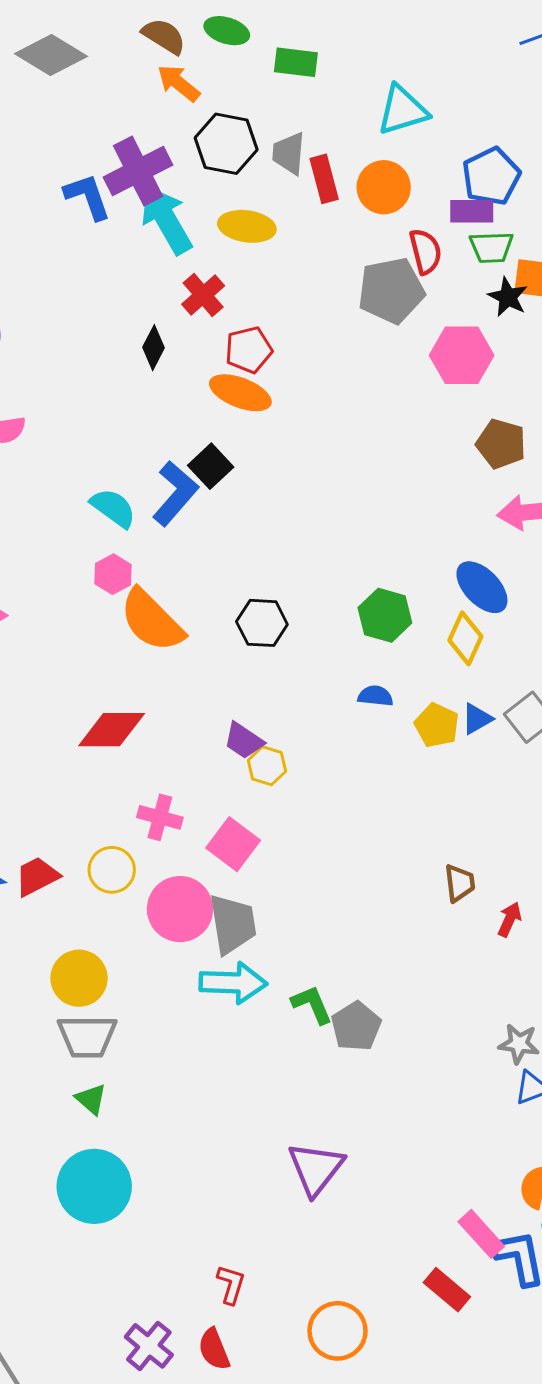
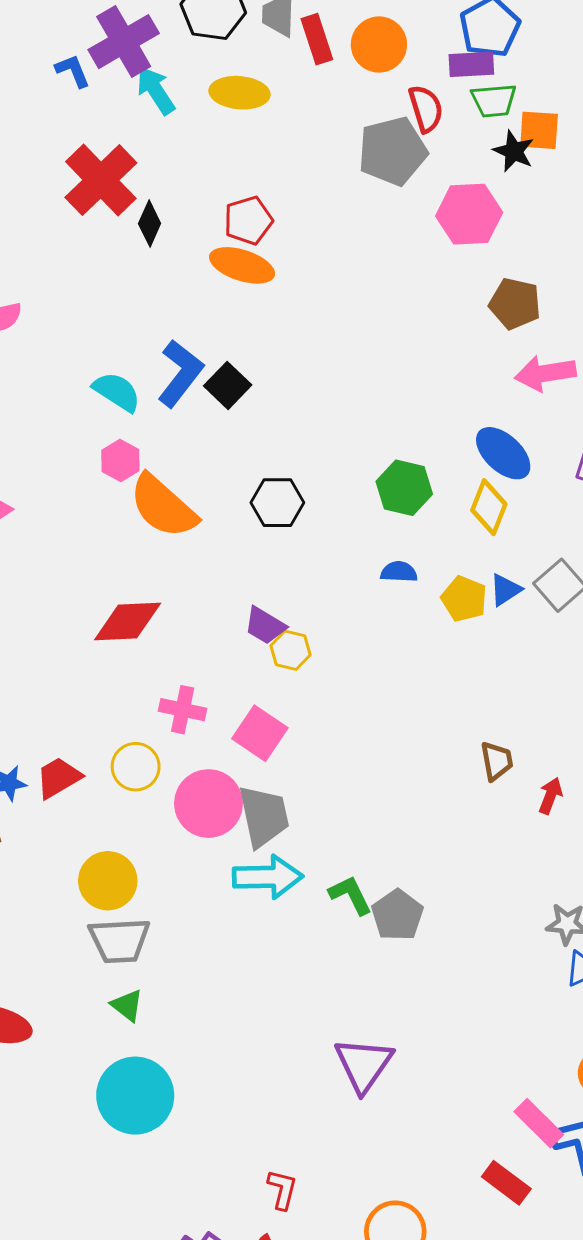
blue L-shape: (88, 197) -> (73, 71), size x0.7
cyan arrow: (166, 220) -> (156, 90), size x0.7
red cross: (203, 295) -> (101, 180), moved, size x1.6
black square: (211, 466) -> (228, 385), moved

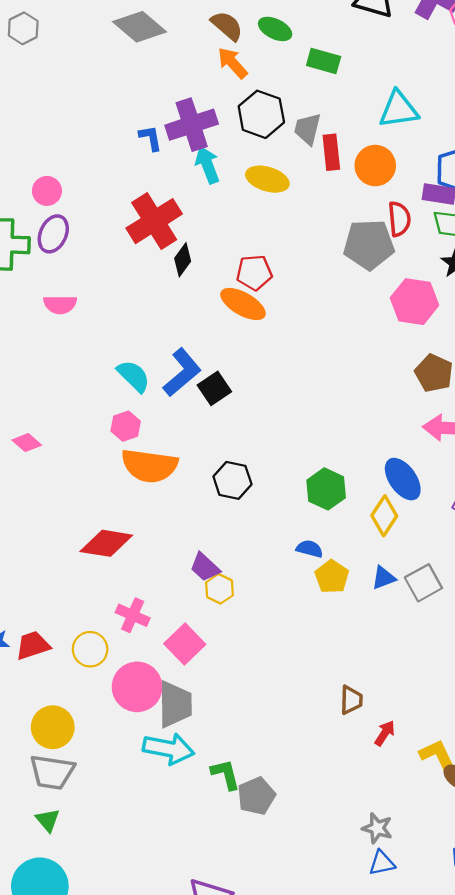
orange semicircle: (163, 506) -> (149, 466), turned -46
yellow pentagon: (464, 599) -> (332, 577), moved

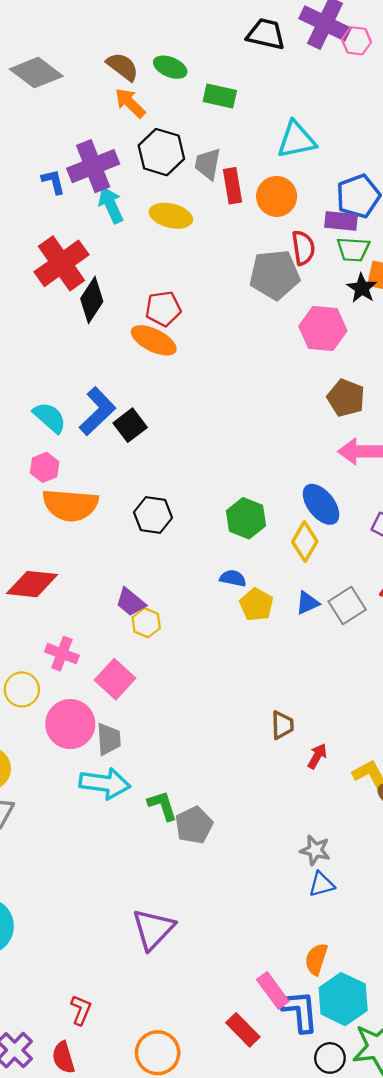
black diamond: (183, 260) -> (92, 300), size x1.4
gray trapezoid: (175, 704) -> (109, 739), size x0.7

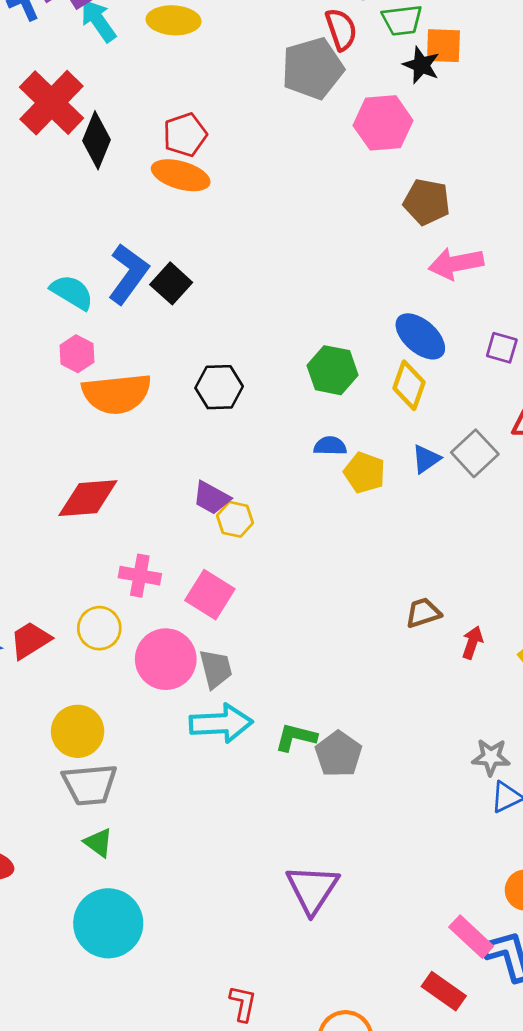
brown trapezoid: (282, 725) -> (423, 613), turned -96
green L-shape: (162, 806) -> (296, 737), turned -48

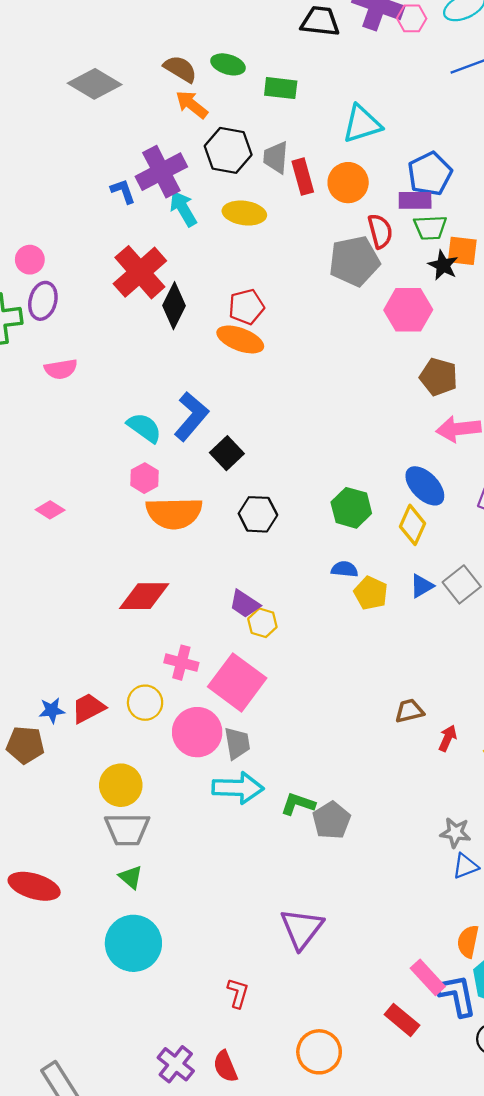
black square: (171, 283) -> (227, 453), moved
pink square: (210, 595) -> (237, 682), size x1.4
red L-shape: (243, 1003) -> (238, 993), moved

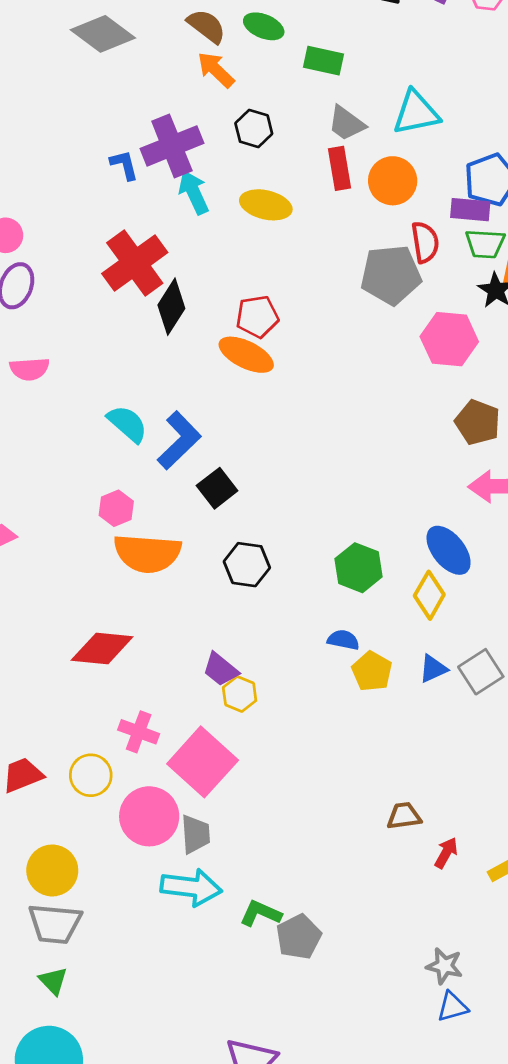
black hexagon: (228, 150) -> (254, 129), size x0.7
gray trapezoid: (276, 157) -> (346, 123), moved, turned -64
cyan semicircle: (144, 428) -> (127, 424), moved

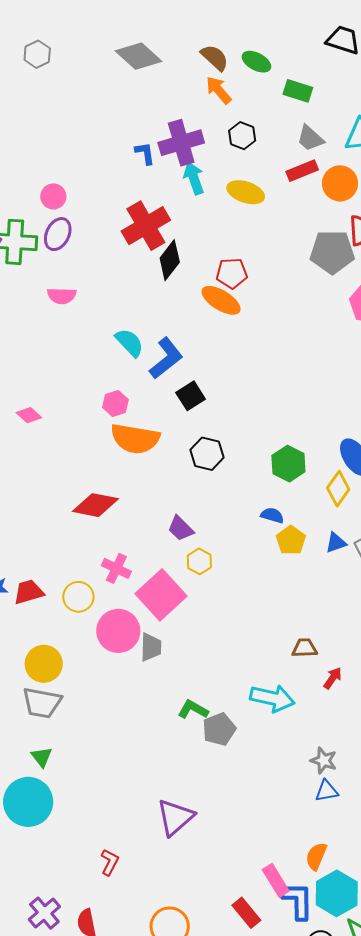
red rectangle: (340, 168) -> (302, 171), turned 72
yellow hexagon: (240, 694) -> (199, 561), moved
cyan arrow: (191, 887) -> (272, 698), moved
green triangle: (53, 981) -> (42, 757), moved

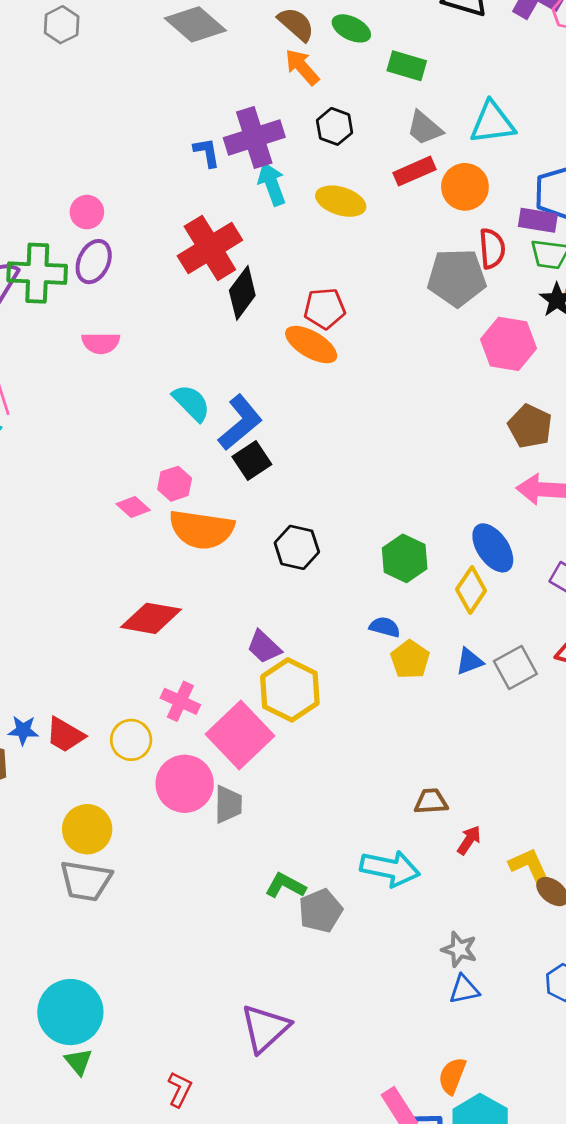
black square: (191, 396) -> (252, 460), moved
pink diamond: (29, 415) -> (133, 507), moved
yellow hexagon: (199, 561) -> (290, 690), size x1.8
red trapezoid: (29, 592) -> (65, 735), turned -132
green triangle: (42, 757) -> (78, 1062), moved

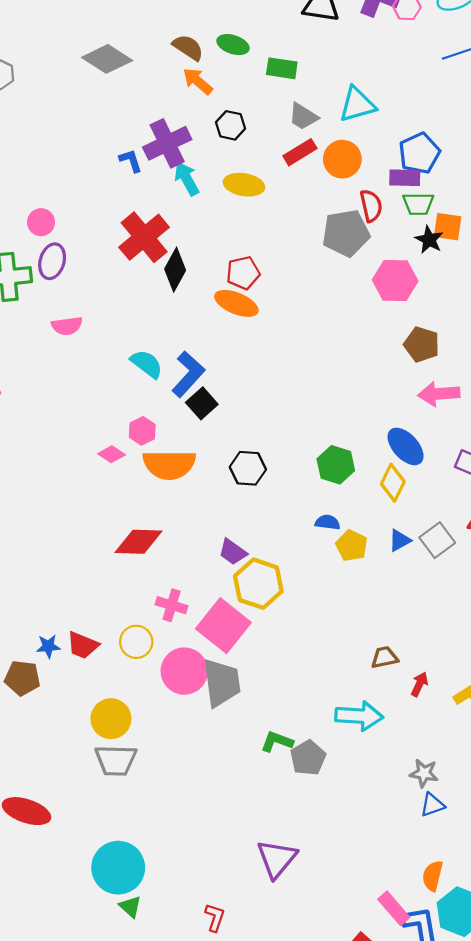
gray trapezoid: (228, 804) -> (222, 683), size x1.6

